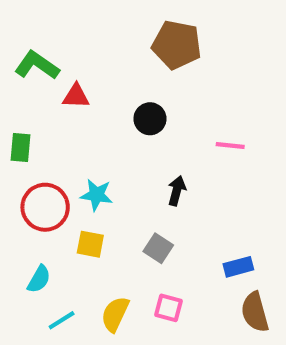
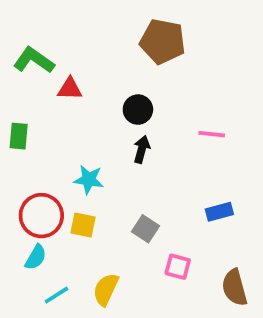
black arrow: (177, 191) -> (142, 149), moved
red circle: (45, 207) -> (41, 216), moved
blue rectangle: (238, 267) -> (219, 212), moved
pink square: (168, 308) -> (178, 267), moved

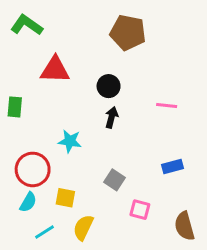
green L-shape: (34, 60) -> (27, 25), moved
red triangle: (70, 89) -> (55, 70), size x1.5
yellow square: (83, 225) -> (65, 198), moved

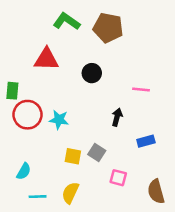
green L-shape: (27, 25) -> (67, 21), moved
black arrow: (112, 117) -> (117, 117), moved
red circle: (33, 169) -> (28, 115), moved
yellow square: (65, 198) -> (73, 156), moved
cyan line: (45, 232) -> (38, 197), turned 30

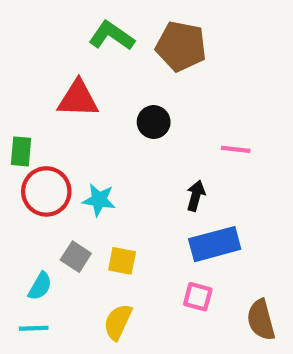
blue rectangle: (146, 141) -> (215, 244), moved, size x1.6
gray square: (97, 152) -> (76, 257), moved
cyan line: (38, 197) -> (34, 328), moved

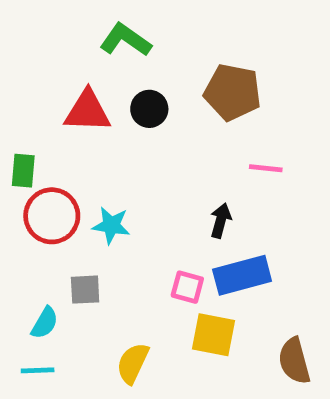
brown pentagon: (181, 46) -> (232, 92), moved
black circle: (154, 122) -> (149, 109), moved
gray square: (76, 257) -> (85, 290), turned -36
yellow square: (122, 261) -> (213, 335), moved, size x1.4
pink square: (198, 297) -> (187, 287), moved

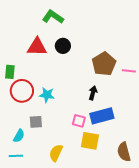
brown pentagon: (232, 92) -> (104, 64), moved, turned 30
pink line: (266, 168) -> (129, 71), moved

